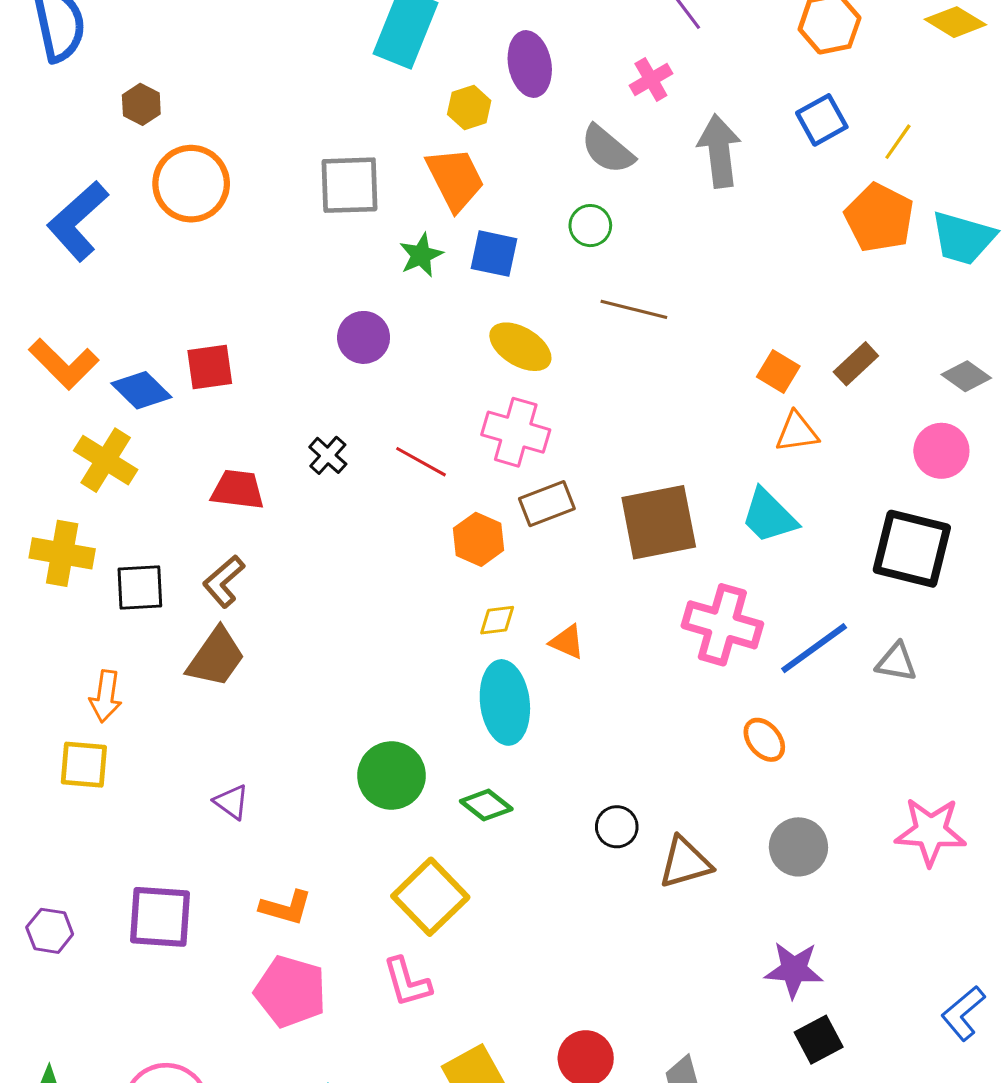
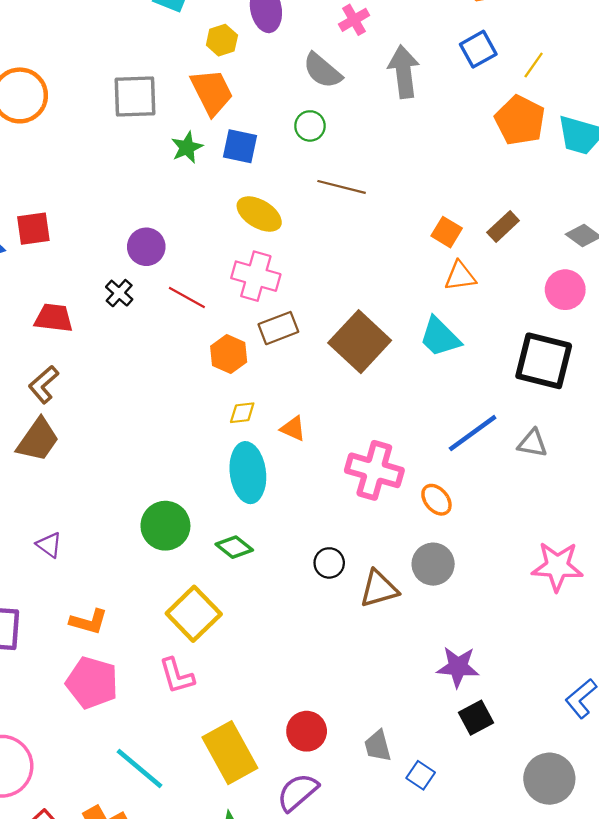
purple circle: (364, 337) -> (146, 247), moved
brown square: (659, 522) -> (360, 342), turned -36
pink cross: (722, 625) -> (374, 470), moved
gray circle: (798, 847) -> (433, 564), moved

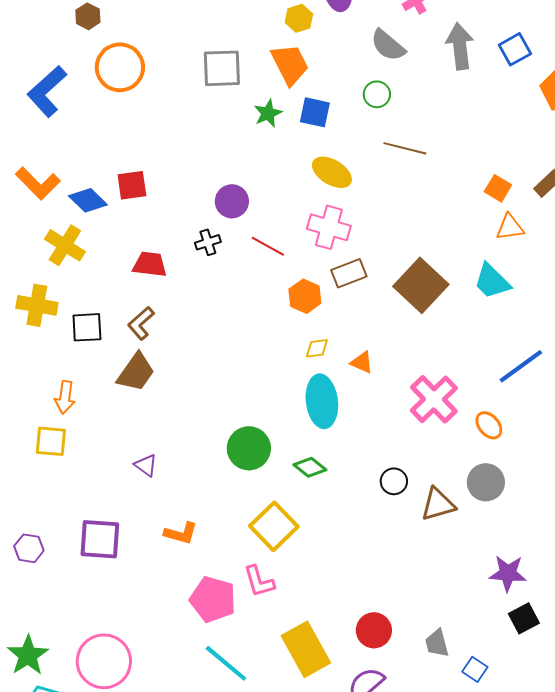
blue square: (478, 49) -> (515, 49), moved
black cross: (119, 293) -> (208, 242), turned 30
pink cross: (374, 470) -> (434, 399), turned 30
pink pentagon: (92, 683) -> (213, 599), moved

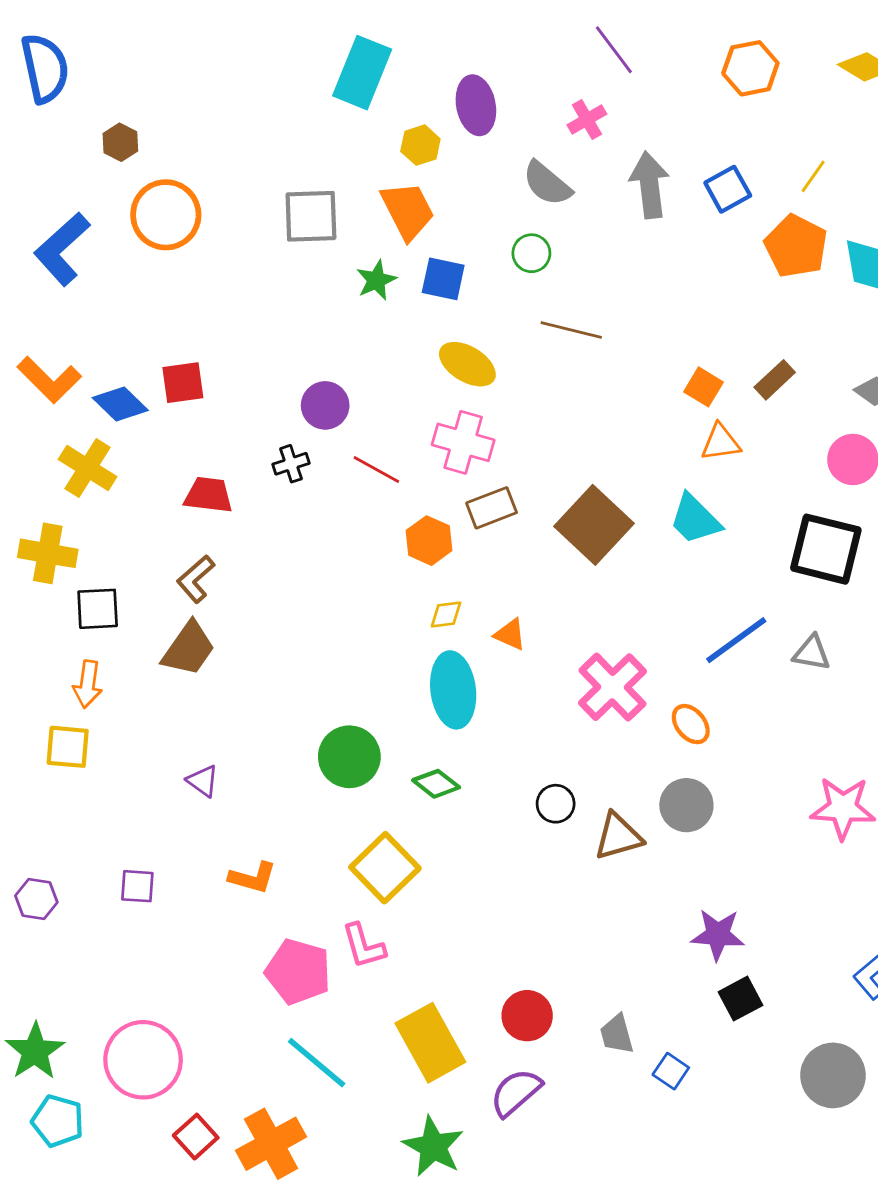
black square: (87, 327) -> (98, 609), moved
purple square: (100, 539) -> (137, 886), size x0.6

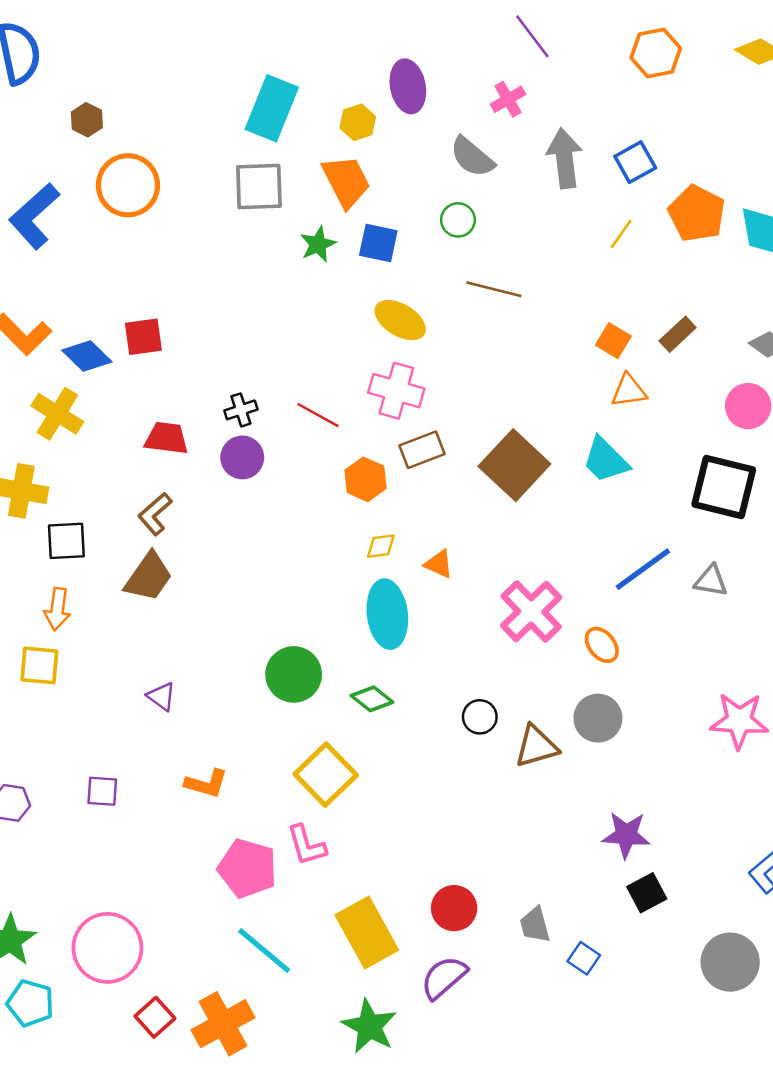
cyan rectangle: (362, 73) -> (272, 108), moved
yellow line: (813, 176) -> (621, 234), moved
purple circle: (325, 405) -> (242, 457), moved

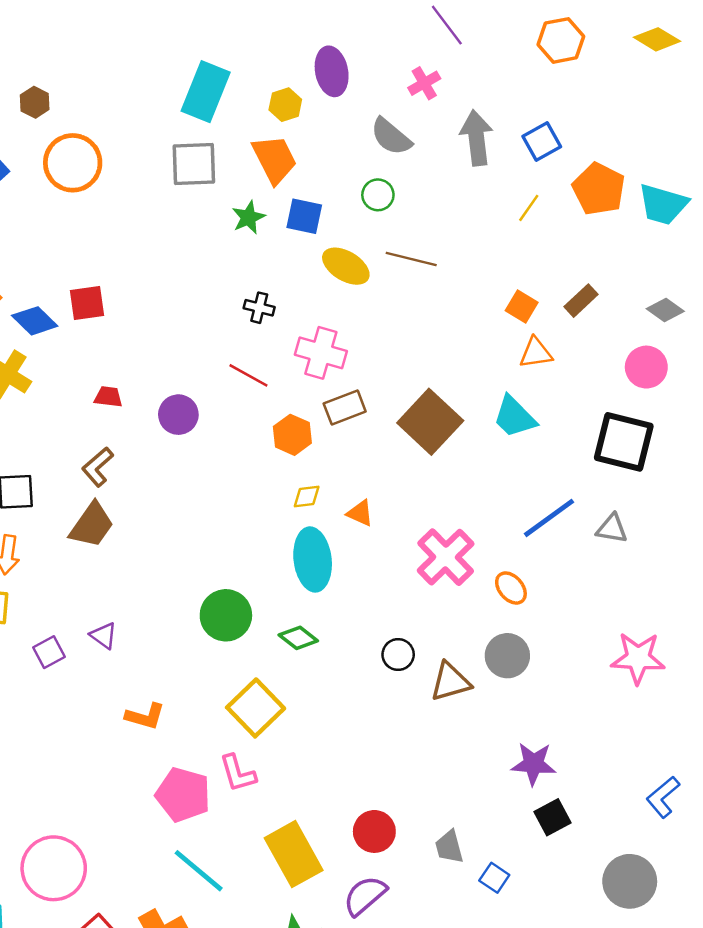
yellow ellipse: (400, 320) -> (346, 266), moved
black cross: (241, 410) -> (259, 308), moved, turned 32
red trapezoid: (166, 438) -> (108, 397), size x0.7
purple square: (102, 791) -> (49, 652), moved, turned -32

